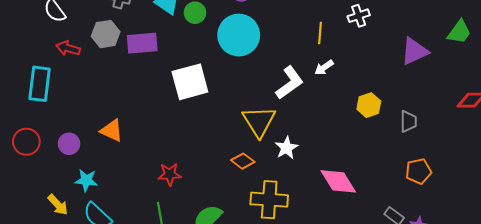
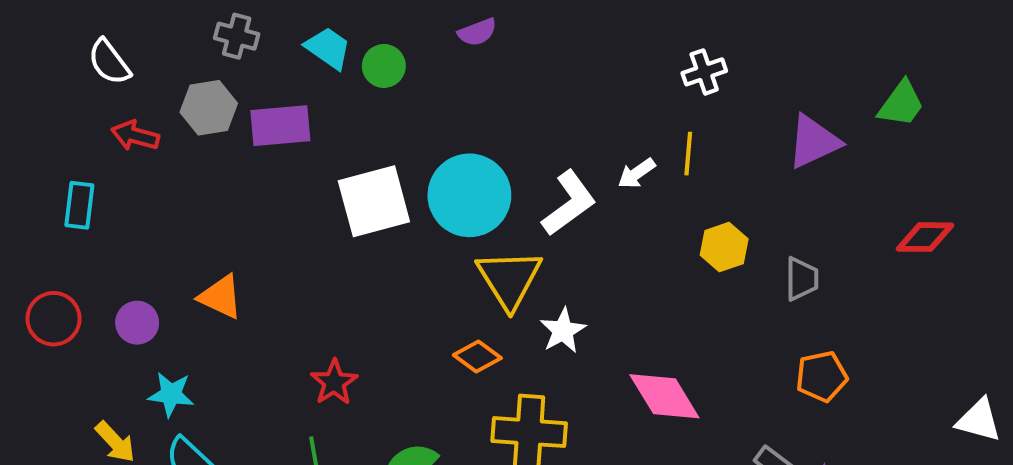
yellow line: (320, 33) -> (688, 154), moved
cyan circle: (239, 35) -> (469, 195), moved
cyan rectangle: (40, 84) -> (79, 205), size x0.7
red star: (170, 174) -> (334, 382), turned -30

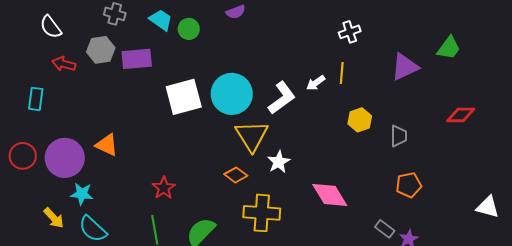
purple circle: (137, 323) -> (65, 158), size x1.8

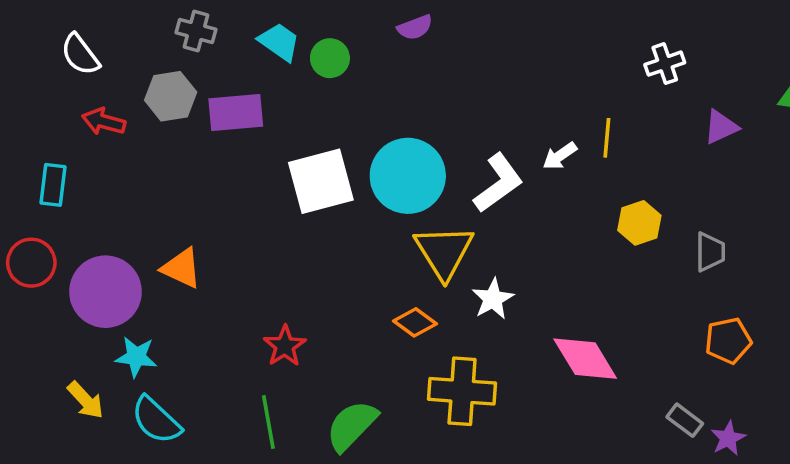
white cross: (350, 32) -> (665, 64), moved
purple triangle: (405, 67) -> (721, 127), size x0.7
red circle: (23, 156) -> (31, 263), moved

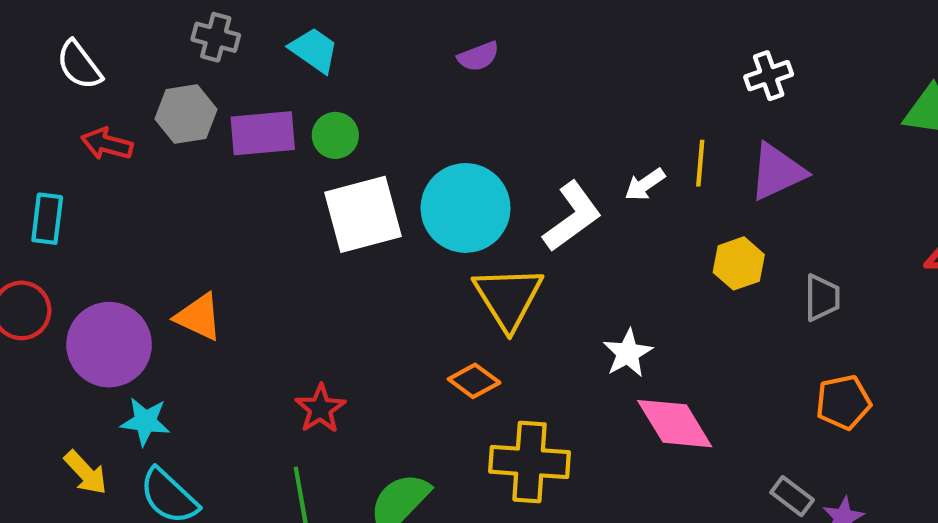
purple semicircle: (415, 27) -> (478, 56), moved
green circle: (330, 58) -> (335, 135), moved
purple triangle: (721, 127) -> (777, 172), moved, size x1.4
white star: (493, 299) -> (628, 353), moved

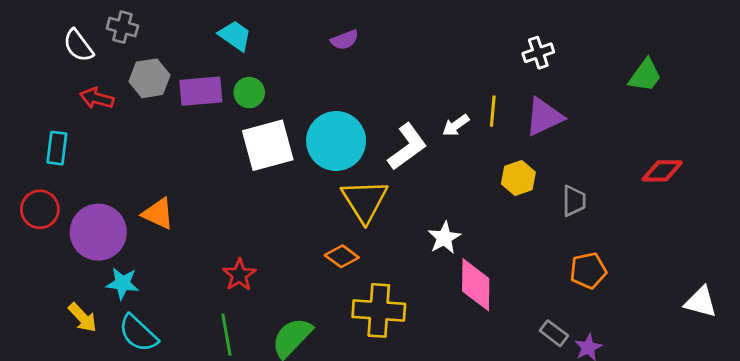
gray cross: (216, 37) -> (122, 27), moved
pink diamond: (675, 424) -> (476, 285), turned 32

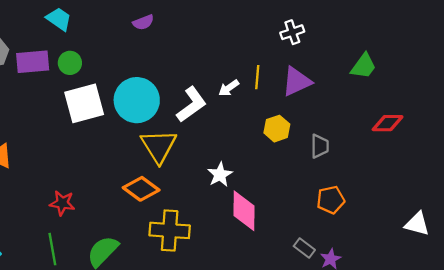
green trapezoid: (645, 75) -> (363, 66), moved
orange diamond: (342, 256) -> (141, 189), size x1.4
red star: (239, 275) -> (62, 203), turned -30

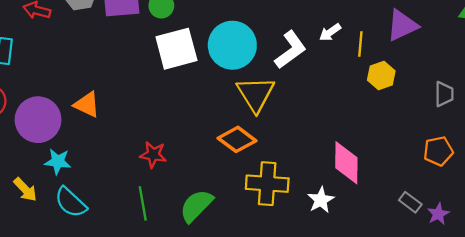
yellow line: (257, 77) -> (360, 44), moved
gray trapezoid: (320, 146) -> (444, 94), moved
white star: (220, 175) -> (321, 200), moved

